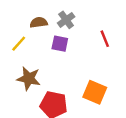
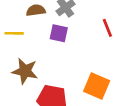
yellow line: (19, 44) -> (14, 33), turned 49

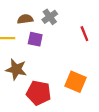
purple square: (59, 33) -> (35, 39), moved

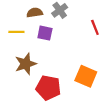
brown star: (16, 69) -> (26, 64), turned -30

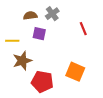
yellow line: (16, 32) -> (12, 41), moved

